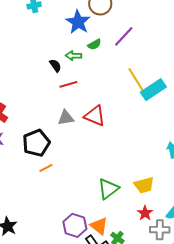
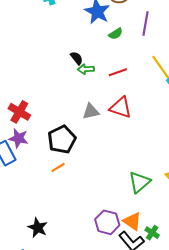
purple line: (124, 36) -> (145, 23), turned -30
green arrow: (73, 56) -> (86, 69), moved
red line: (68, 84) -> (118, 72), moved
orange line: (46, 168) -> (58, 167), moved

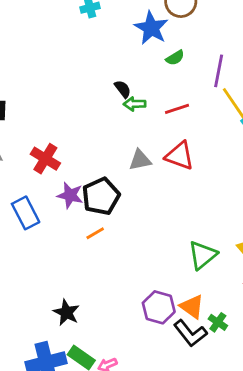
purple line: (145, 23) -> (219, 71), moved
purple star: (19, 138) -> (70, 195), moved

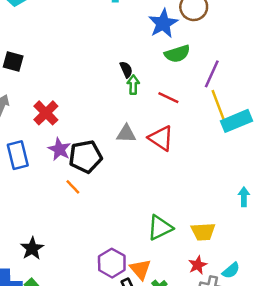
green semicircle: (175, 58) -> (177, 54), size x1.5
green arrow: (135, 104) -> (133, 85), turned 78
red line: (177, 109) -> (168, 98), turned 30
orange line: (95, 233) -> (73, 187), turned 63

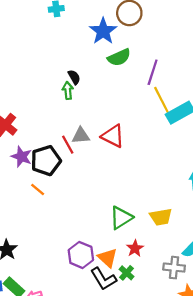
green arrow: (133, 85) -> (68, 90), moved
red line: (168, 98) -> (68, 145), moved, turned 42
red star: (198, 265) -> (135, 248), moved

